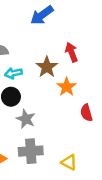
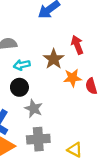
orange star: (67, 87) -> (72, 78), turned 30
red semicircle: (86, 113) -> (91, 86), moved

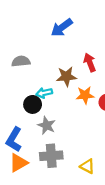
brown star: (54, 59) -> (66, 76), turned 30
cyan arrow: (22, 65) -> (44, 93), moved

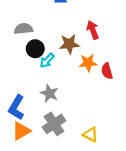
cyan arrow: (44, 93) -> (47, 60), turned -35
black circle: (33, 104) -> (35, 49), moved
gray cross: (51, 156) -> (54, 124), turned -30

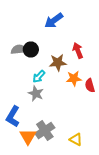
black circle: (35, 49) -> (31, 50), moved
gray star: (49, 93) -> (36, 94), moved
orange triangle: (21, 131) -> (28, 136), moved, turned -30

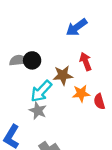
blue arrow: (54, 20) -> (77, 27), moved
cyan arrow: (39, 76) -> (41, 91), size x1.5

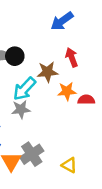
red semicircle: (99, 101) -> (86, 100), turned 105
gray star: (38, 111) -> (21, 109), turned -30

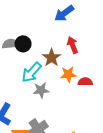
brown star: (47, 72) -> (52, 58), turned -30
gray star: (21, 109) -> (41, 90), moved

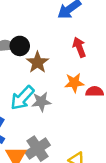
brown star: (52, 58) -> (37, 62), moved
cyan arrow: (31, 72) -> (22, 98), moved

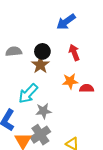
black circle: (20, 46) -> (42, 51), moved
gray star: (41, 102) -> (43, 111), moved

